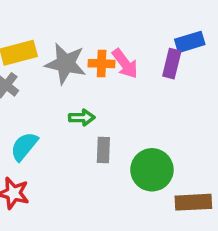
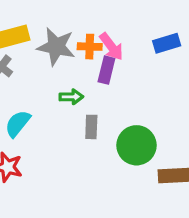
blue rectangle: (190, 42) -> (167, 43), moved
purple rectangle: (172, 64) -> (106, 70), moved

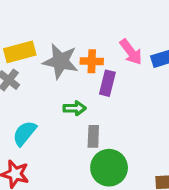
pink arrow: (111, 47) -> (131, 52), moved
green circle: (137, 145) -> (109, 168), moved

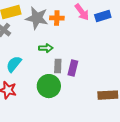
purple rectangle: (107, 83) -> (73, 68), moved
green circle: (109, 168) -> (49, 86), moved

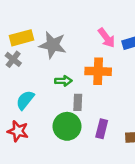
orange cross: (57, 18) -> (98, 71), moved, size x1.5
purple rectangle: (73, 68) -> (102, 129), moved

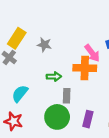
yellow rectangle: (22, 38) -> (17, 38), turned -42
pink arrow: (106, 38) -> (92, 53), moved
gray star: (53, 45) -> (44, 45), size x0.6

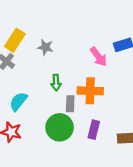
orange cross: (85, 68) -> (90, 91), moved
green arrow: (54, 77) -> (56, 83), turned 88

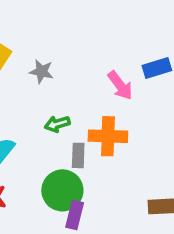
green arrow: (56, 83) -> (57, 124), turned 77
purple rectangle: (94, 130) -> (75, 215), moved

